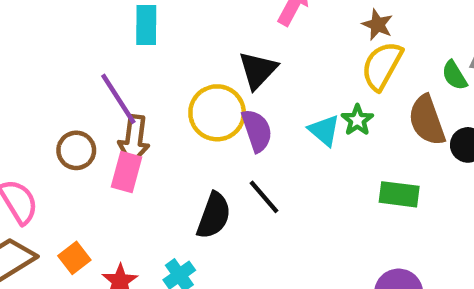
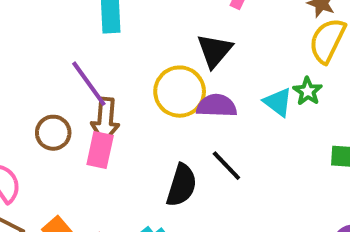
purple semicircle: (257, 131) -> (217, 106), turned -66

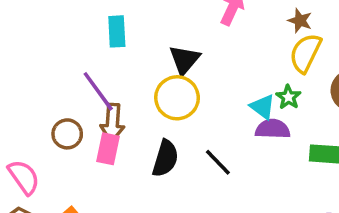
black triangle: (214, 51) -> (185, 60), moved
purple semicircle: (217, 106) -> (273, 129), moved
black semicircle: (182, 185) -> (165, 158), moved

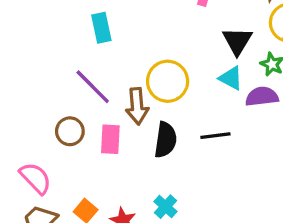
black triangle: (185, 60) -> (237, 41), moved
cyan triangle: (263, 107) -> (231, 78), moved
brown arrow: (113, 123) -> (137, 106), moved
black line: (218, 162) -> (215, 136), turned -44

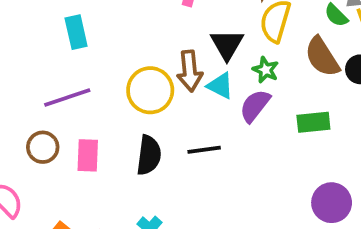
purple line: (93, 87) -> (67, 97), turned -63
purple semicircle: (262, 97) -> (255, 106), turned -44
brown arrow: (137, 106) -> (190, 71), moved

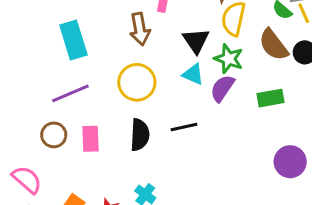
cyan rectangle: (76, 32) -> (73, 40), size x1.4
green star: (266, 70) -> (229, 59), size x1.4
brown arrow: (190, 71) -> (140, 29), moved

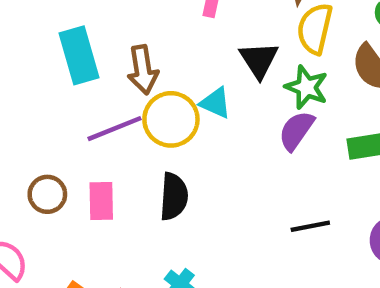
brown arrow: (140, 29) -> (143, 70), moved
cyan triangle: (193, 74) -> (215, 103), moved
purple line: (70, 93) -> (115, 129), moved
black line: (184, 127) -> (310, 226), moved

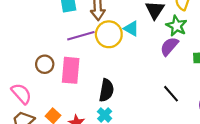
black semicircle: (174, 197) -> (106, 90), moved
pink rectangle: (101, 201) -> (71, 70), size x1.4
black line: (310, 226) -> (171, 94), turned 54

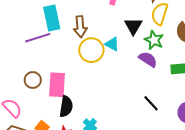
purple line: (81, 36) -> (38, 38), moved
purple semicircle: (169, 46) -> (148, 59), turned 84
black semicircle: (106, 90) -> (66, 106), moved

